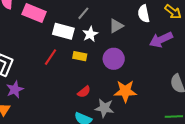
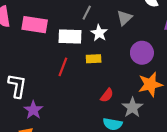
purple circle: (114, 59) -> (142, 53), moved
gray star: (104, 108) -> (132, 107), turned -30

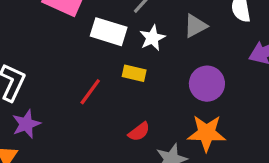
red line: (63, 67) -> (90, 92), moved

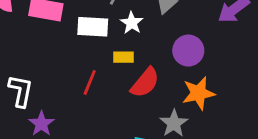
red semicircle: (139, 132) -> (145, 83), moved, size x1.6

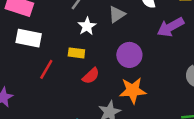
white rectangle: (93, 27) -> (29, 38), moved
red semicircle: (145, 83) -> (91, 76), size x0.7

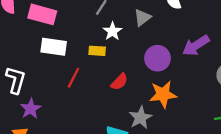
purple arrow: (171, 27) -> (196, 46), moved
yellow rectangle: (76, 53) -> (97, 51), moved

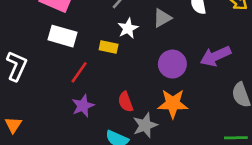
red semicircle: (119, 82) -> (126, 102), moved, turned 108
purple star: (31, 109) -> (83, 106), moved

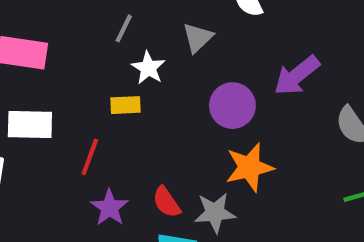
white rectangle: (62, 36) -> (30, 124), moved
red semicircle: (126, 102) -> (166, 202), moved
gray star: (145, 125) -> (215, 213), turned 30

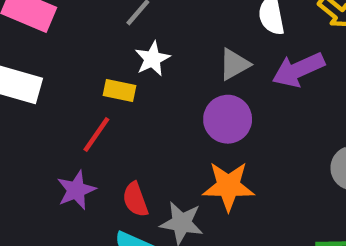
gray triangle: (198, 38) -> (234, 64), moved
purple arrow: (297, 76) -> (298, 70), moved
red line: (90, 157) -> (96, 135), moved

